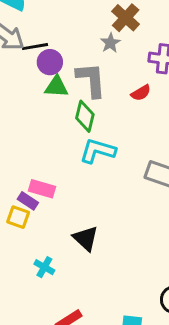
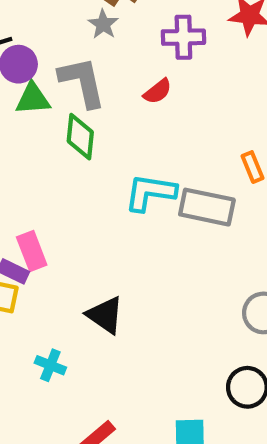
cyan L-shape: (98, 151) -> (150, 192), moved
pink rectangle: (42, 189) -> (32, 251), turned 60

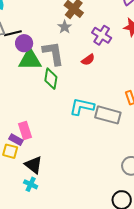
purple cross: (183, 37) -> (102, 35), turned 30
green triangle: (33, 99) -> (30, 60), size x1.4
black triangle: (105, 315) -> (34, 165), moved

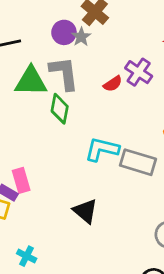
purple cross: (102, 35) -> (139, 72), moved
purple circle: (24, 43) -> (64, 32), moved
black triangle: (34, 165) -> (85, 211), moved

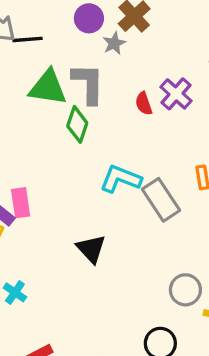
purple circle: (64, 32) -> (89, 18), moved
red semicircle: (113, 84) -> (144, 104), turned 96
gray rectangle: (138, 162) -> (161, 200), turned 32

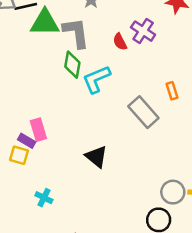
green triangle: (48, 88) -> (45, 23), moved
cyan L-shape: (121, 179) -> (96, 79), moved, turned -36
gray circle: (185, 290) -> (173, 192), moved

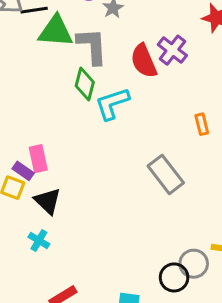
red semicircle: (120, 42) -> (144, 61), size x1.6
gray rectangle: (143, 112) -> (166, 174), moved
black triangle: (96, 157) -> (48, 201), moved
gray circle: (173, 192) -> (194, 264), moved

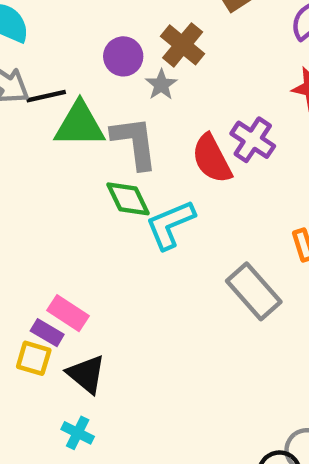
green diamond: (85, 84) -> (128, 199), turned -36
pink rectangle: (38, 159) -> (68, 313), turned -40
gray rectangle: (166, 174) -> (254, 291), moved

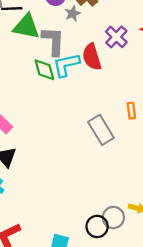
purple cross: (253, 140) -> (116, 37), moved
cyan L-shape: (170, 225) -> (66, 65), moved

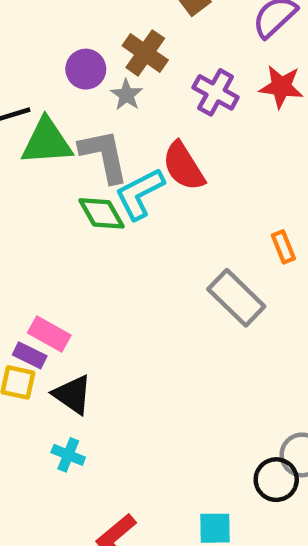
purple cross: (116, 37) -> (216, 92), moved

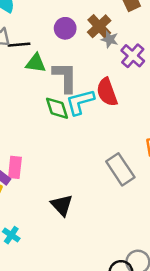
gray star: (127, 95) -> (110, 39), moved, turned -30
green triangle: (47, 142) -> (36, 63), size x0.7
pink rectangle: (49, 334) -> (15, 167), turned 55
black triangle: (73, 395) -> (62, 205), moved

